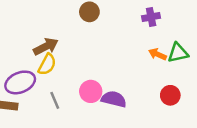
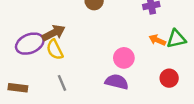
yellow semicircle: (47, 64) -> (55, 50), turned 126
purple ellipse: (20, 82) -> (30, 44), moved
pink circle: (91, 91) -> (124, 58), moved

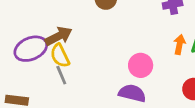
orange arrow: (157, 40) -> (180, 45), turned 77
gray line: (62, 83) -> (61, 75), moved

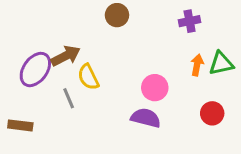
purple ellipse: (31, 49) -> (35, 70), turned -32
yellow semicircle: (60, 56) -> (88, 77), moved

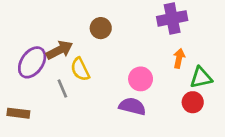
brown circle: (117, 15) -> (101, 28), moved
purple cross: (190, 21) -> (172, 18), size x1.5
green triangle: (221, 63) -> (201, 78), moved

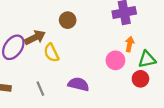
pink circle: (141, 79) -> (115, 60), moved
gray line: (62, 89) -> (40, 89), moved
purple semicircle: (132, 106) -> (78, 84), moved

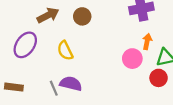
brown arrow: (35, 38) -> (48, 15), moved
purple semicircle: (78, 84) -> (71, 84), moved

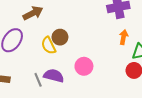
brown circle: (82, 16) -> (60, 37), moved
pink circle: (132, 59) -> (84, 66), moved

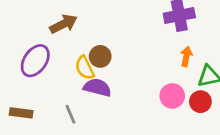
pink circle: (84, 66) -> (172, 96), moved
purple semicircle: (54, 76) -> (97, 87), moved

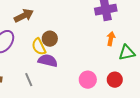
pink circle: (172, 96) -> (88, 80), moved
red circle: (200, 102) -> (115, 80), moved

